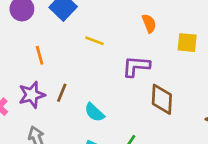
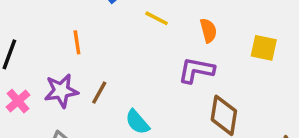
orange semicircle: (149, 23) -> (208, 30), moved
yellow line: (95, 41) -> (157, 18), moved

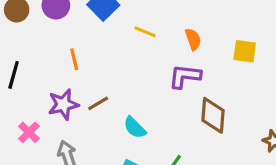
brown line: (99, 93) -> (98, 103), turned 35
pink cross: (18, 101) -> (29, 132), moved

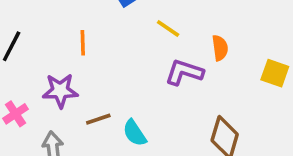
purple L-shape: (185, 76) -> (184, 72), moved
brown line: (98, 103) -> (98, 119), moved

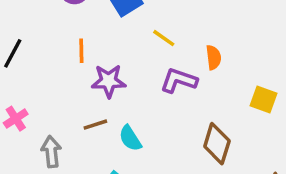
yellow square: (275, 73) -> (264, 100), moved
purple star: (60, 91) -> (109, 81), moved

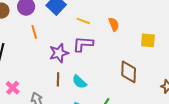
orange line: (81, 51) -> (34, 32), moved
purple L-shape: (179, 80) -> (83, 44), moved
brown line: (95, 125) -> (58, 79), turned -56

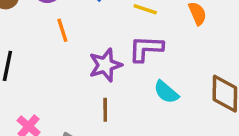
cyan semicircle: (79, 82) -> (166, 92), moved

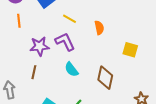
purple L-shape: (146, 49) -> (65, 42), turned 50

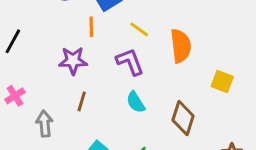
orange line: (19, 21) -> (91, 27), moved
orange semicircle: (99, 28) -> (181, 46), size x1.6
purple star: (40, 46) -> (73, 61), moved

